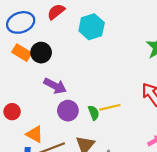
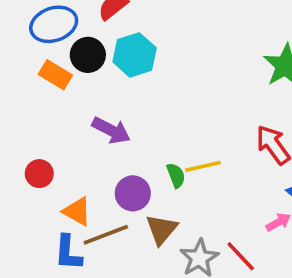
cyan hexagon: (92, 27) -> (135, 55), moved
black circle: (41, 53) -> (88, 55), moved
purple circle: (68, 111) -> (133, 193), moved

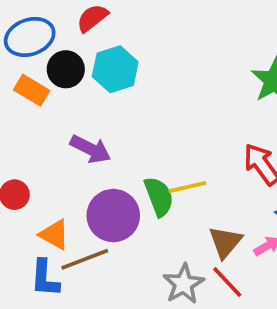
green semicircle: (176, 175) -> (159, 197), size x1.5
purple circle: (133, 193) -> (113, 216), size x1.4
brown triangle: (162, 229) -> (225, 242), moved

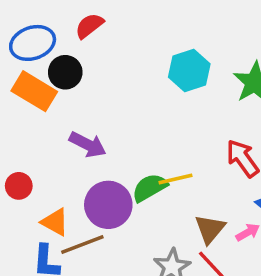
cyan hexagon: (115, 69) -> (189, 71), moved
orange rectangle: (32, 90) -> (34, 91), size x1.4
green semicircle: (159, 197) -> (150, 188), turned -99

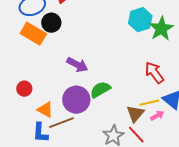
cyan hexagon: (189, 71) -> (140, 20), moved
purple arrow: (88, 145) -> (77, 65), moved
yellow line: (175, 179) -> (149, 103), moved

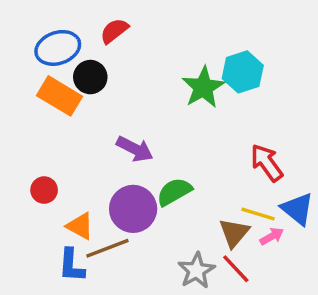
green star: (161, 29) -> (203, 87), moved
yellow line: (149, 103) -> (258, 214), turned 30

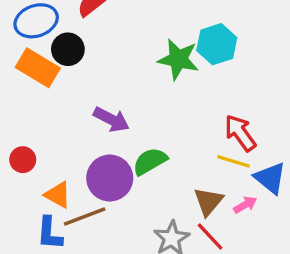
green star: (203, 87) -> (178, 59), turned -30
yellow line: (258, 214) -> (234, 161), moved

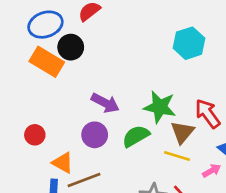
green star: (178, 59) -> (160, 107), moved
yellow line: (234, 161) -> (177, 156), moved
purple circle: (110, 178) -> (95, 135), moved, size x0.7
brown triangle: (208, 201) -> (182, 132), moved

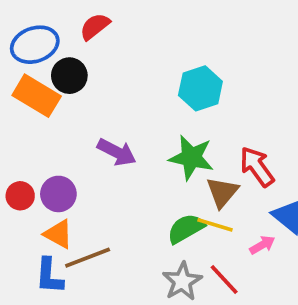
cyan hexagon: (189, 43) -> (200, 88), moved
purple circle: (95, 135) -> (58, 194), moved
green semicircle: (136, 136) -> (186, 229), moved

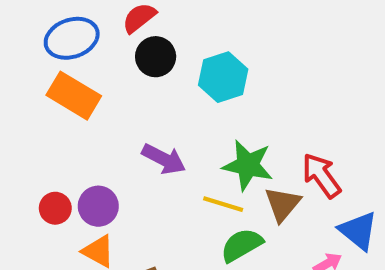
black circle: (69, 76) -> (156, 57), moved
cyan hexagon: (200, 88) -> (223, 77), moved
yellow line: (215, 225) -> (223, 204), moved

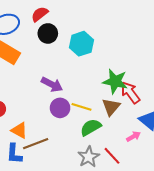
green star: (248, 165) -> (115, 81), moved
purple circle: (98, 206) -> (60, 108), moved

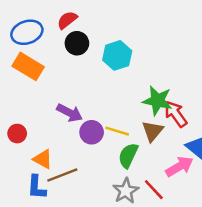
purple arrow: (52, 84) -> (70, 113), moved
green semicircle: (91, 127) -> (128, 155), turned -35
pink arrow: (133, 136) -> (179, 166), size x1.6

